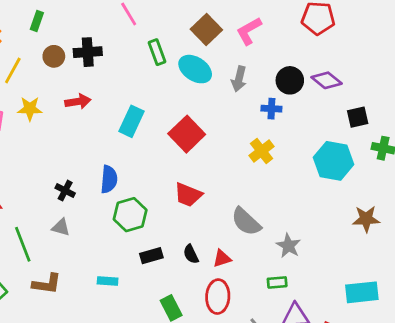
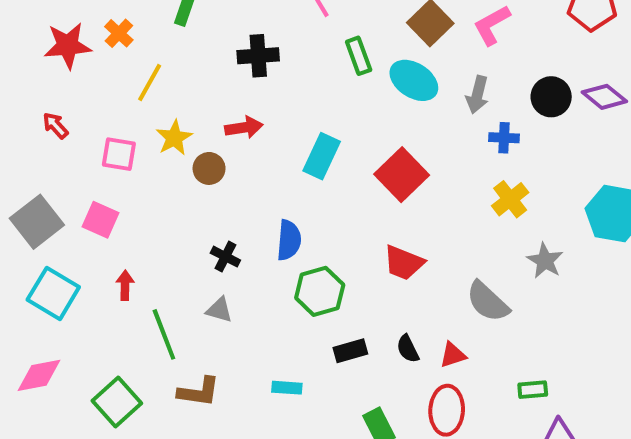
brown circle: (54, 56) -> (209, 168), moved
yellow star: (30, 109) -> (174, 138), turned -30
blue cross: (271, 109) -> (504, 138), moved
gray star: (288, 246) -> (545, 261), moved

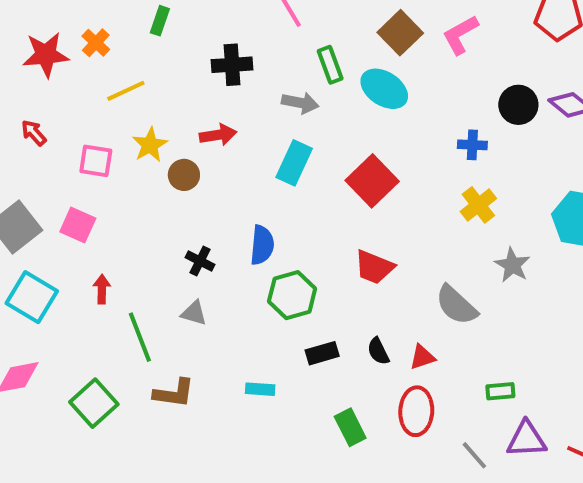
yellow line: (150, 82) -> (126, 91), turned 36
gray arrow: (477, 95) -> (300, 103), moved, turned -93

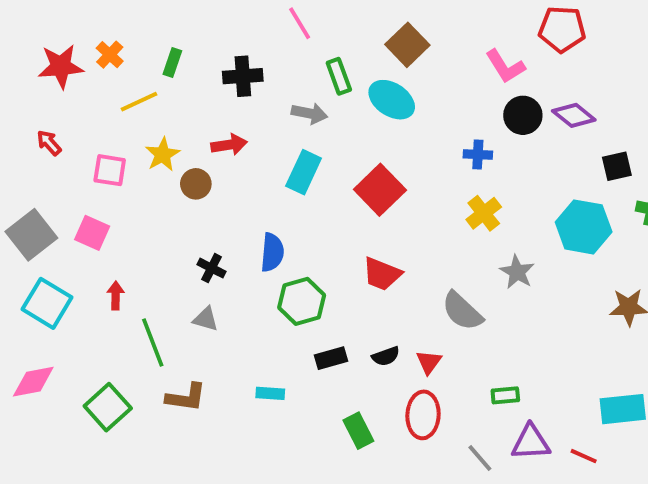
green rectangle: (160, 21) -> (172, 62), moved
pink L-shape: (460, 35) -> (505, 66), moved, turned -93
black semicircle: (378, 351) -> (386, 356), turned -84
red triangle: (422, 357) -> (429, 362), turned -36

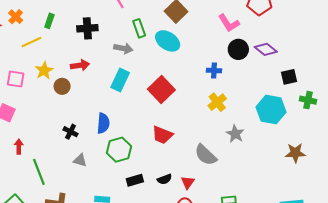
gray triangle: (206, 319) -> (80, 160), moved

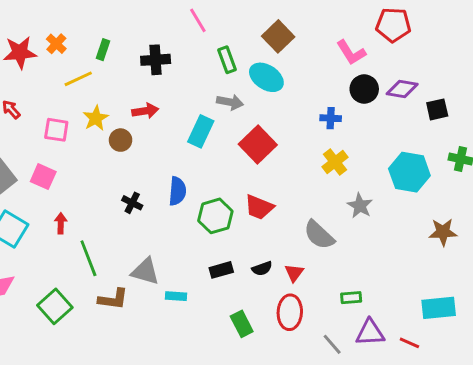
gray arrow: (123, 48) -> (230, 102), moved
purple diamond: (266, 49) -> (402, 89), turned -30
black square: (289, 77) -> (437, 109), moved
green hexagon: (119, 150) -> (215, 216), moved
gray triangle: (80, 160) -> (145, 271), moved, size x1.5

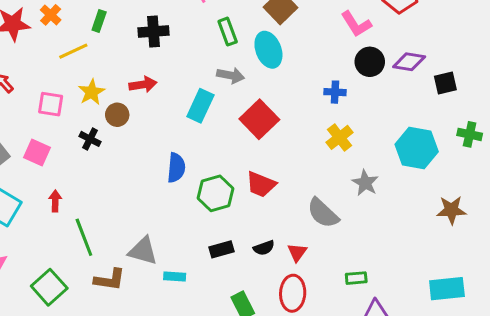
cyan ellipse: (266, 77) -> (268, 50), turned 36
black cross: (132, 203) -> (90, 139), moved

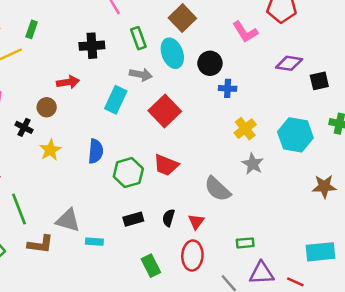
black cross: (153, 32) -> (92, 46), moved
black circle: (370, 62) -> (210, 63), moved
yellow star: (91, 92) -> (50, 150), moved
yellow cross: (340, 137) -> (245, 129), moved
black semicircle: (264, 248) -> (169, 218), turned 126

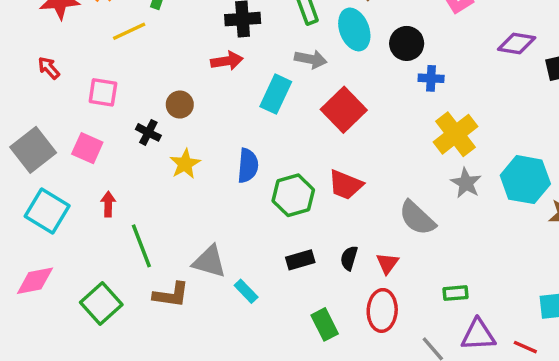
red arrow: (68, 82) -> (227, 61), moved
yellow cross: (245, 129) -> (456, 134), size x1.4
cyan hexagon: (295, 135) -> (525, 180), moved
cyan rectangle: (94, 242) -> (246, 291), turned 42

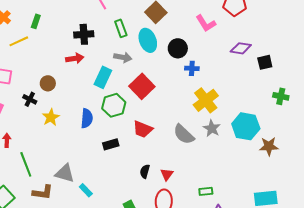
green hexagon: (293, 195) -> (114, 105), moved
gray semicircle: (417, 218) -> (184, 134), moved
black rectangle: (300, 260) -> (111, 144), moved

